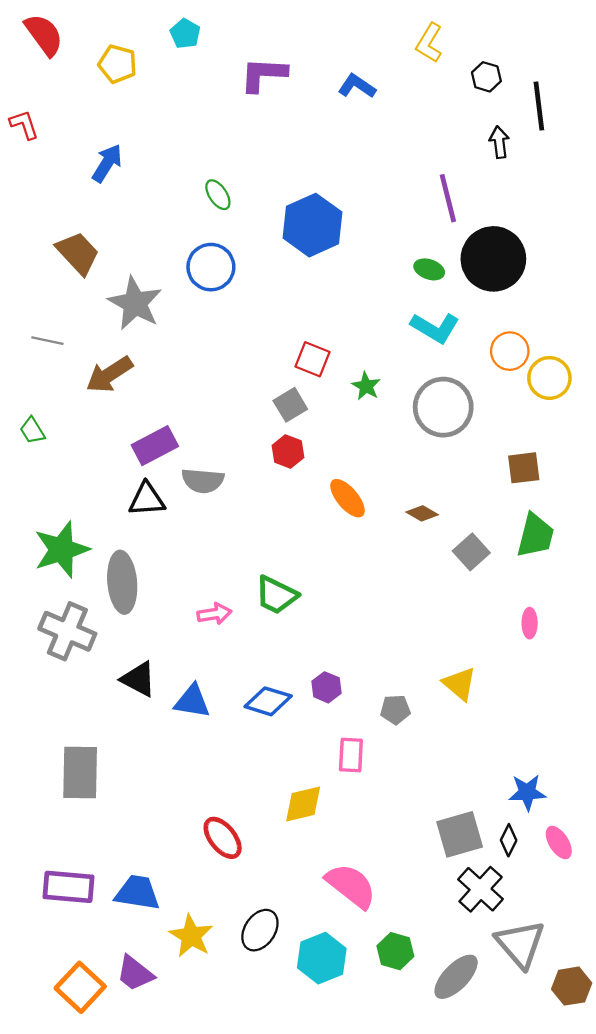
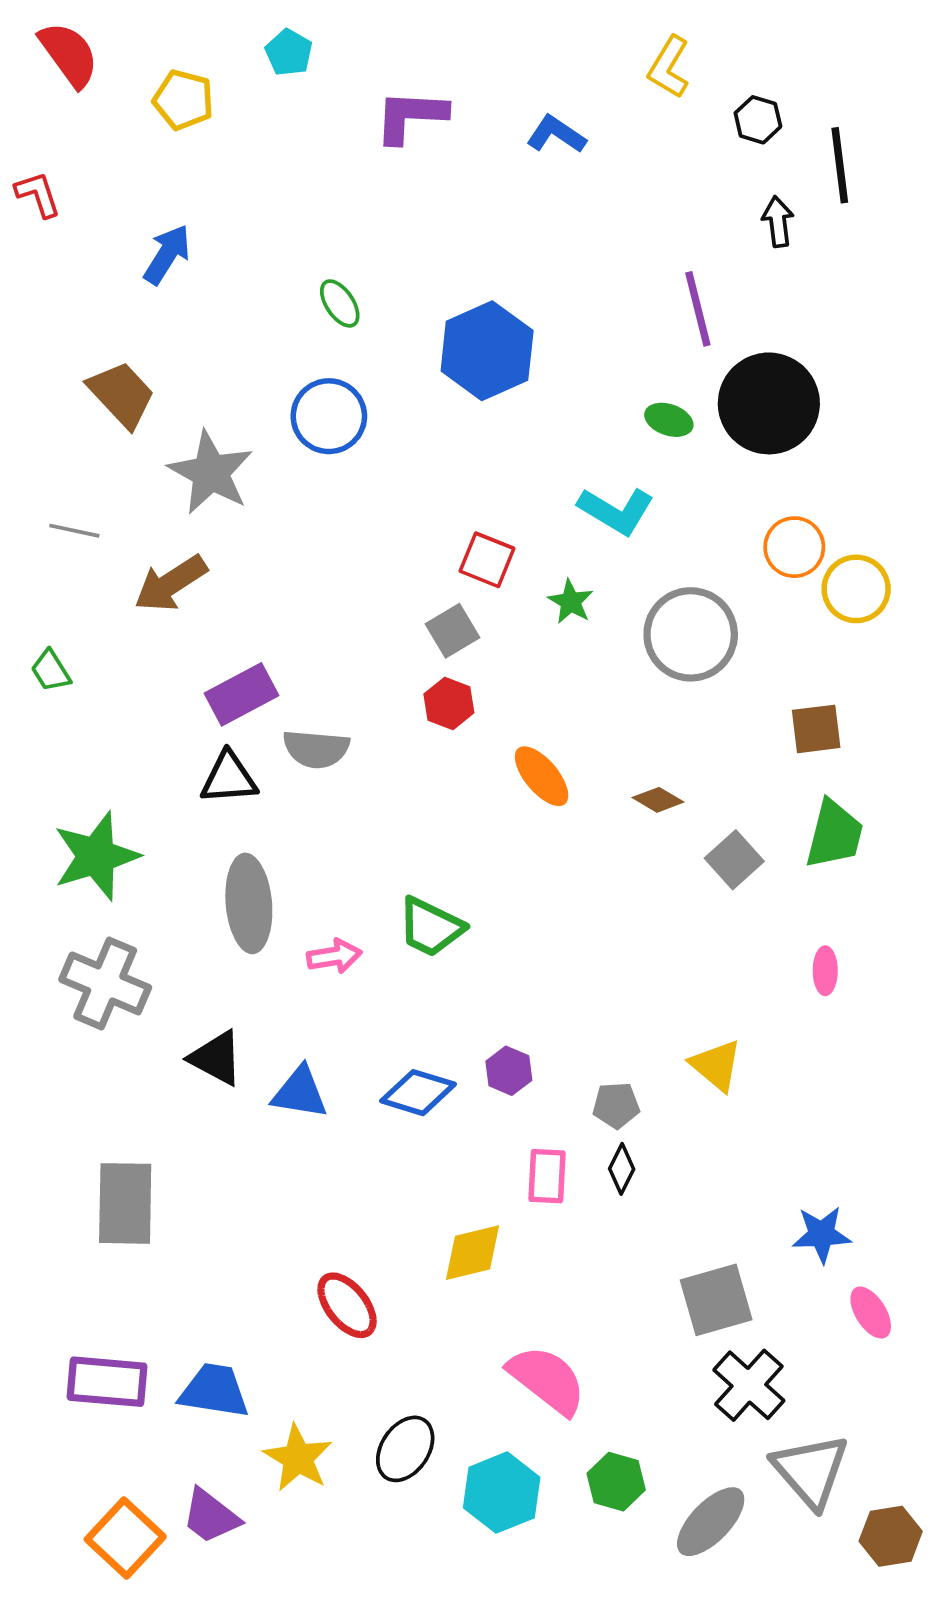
cyan L-shape: (435, 328) -> (616, 511), moved
gray ellipse: (122, 582) -> (249, 903), moved
black diamond: (509, 840) -> (622, 1169), moved

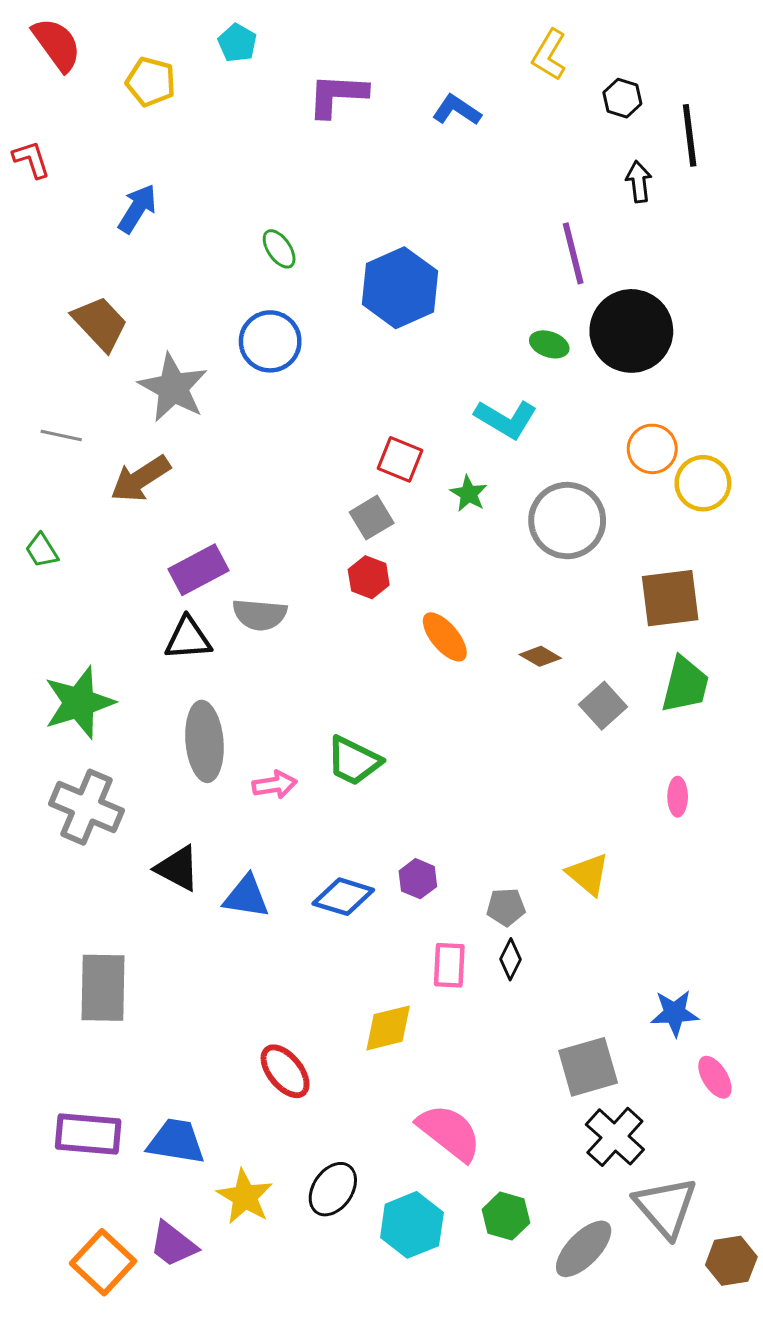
brown square: (816, 729) -> (670, 598), size x1.4

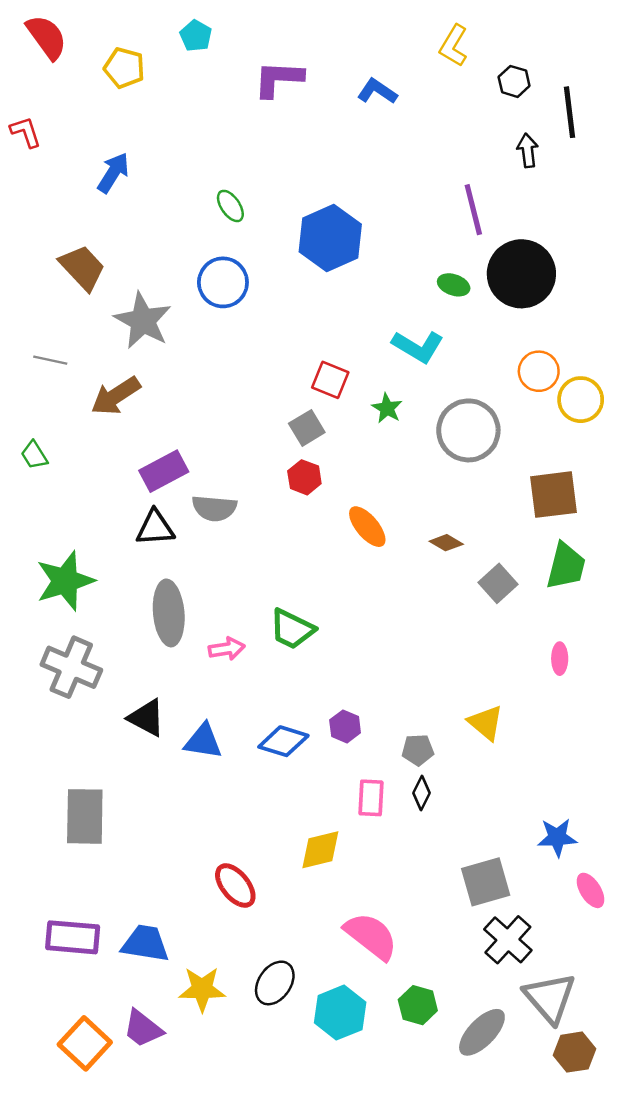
yellow star: (245, 1197) -> (202, 989), turned -30
brown hexagon: (731, 1261) -> (574, 1052), moved

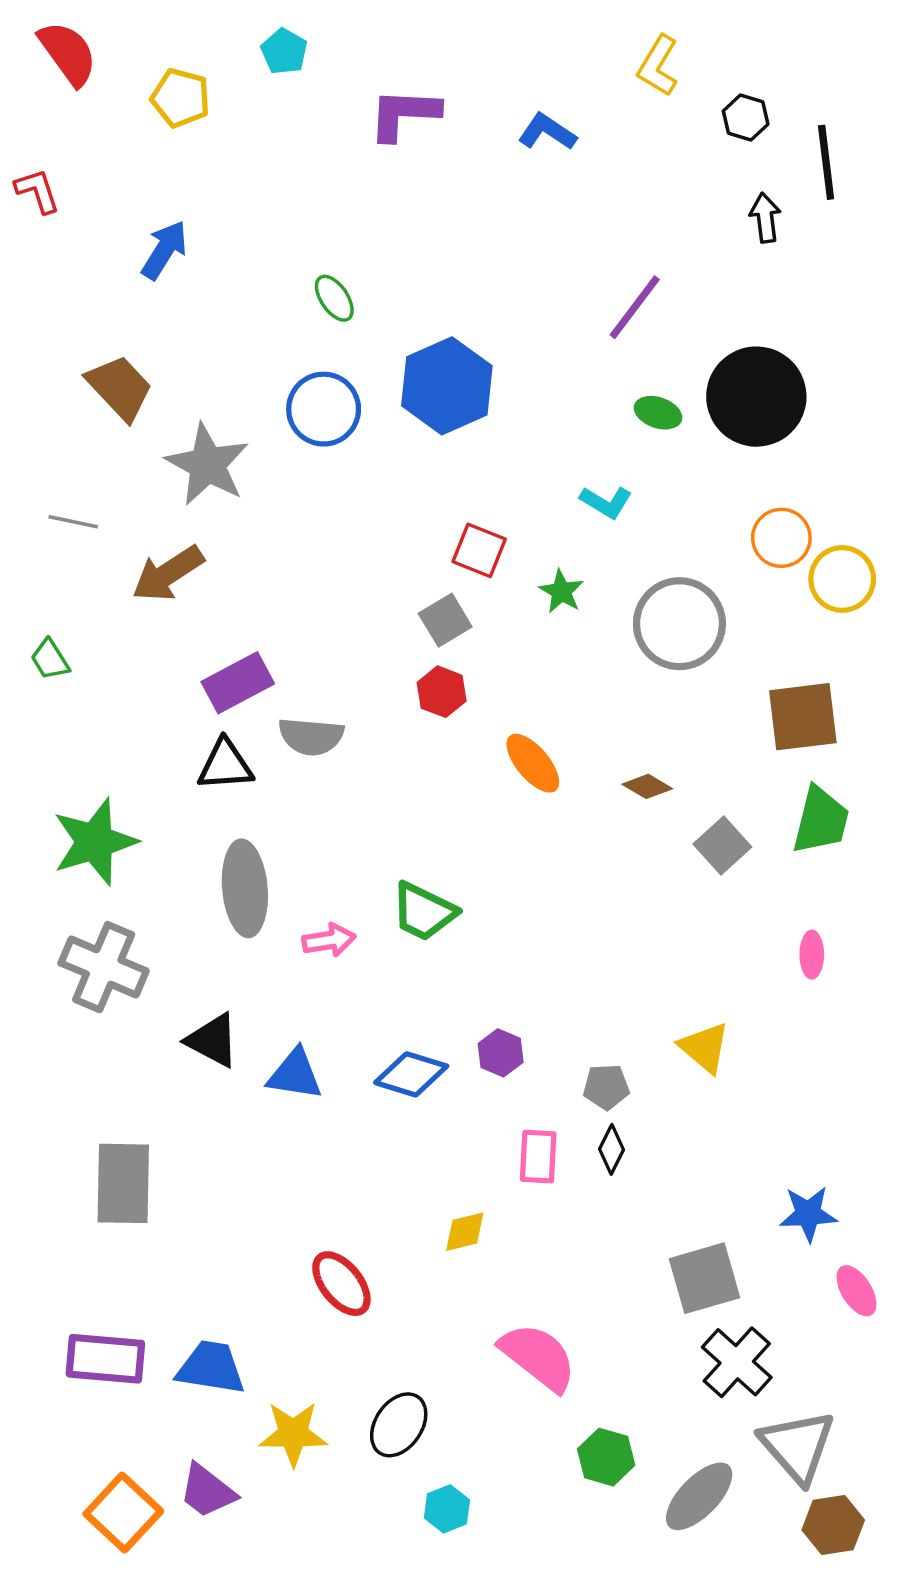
purple line: (473, 210) -> (635, 307), moved, turned 51
blue hexagon: (330, 238) -> (447, 386), moved
cyan L-shape: (418, 347) -> (606, 502), size x0.7
yellow diamond: (320, 850) -> (465, 1232), size x0.7
cyan hexagon: (340, 1013) -> (447, 1509), moved, size x0.6

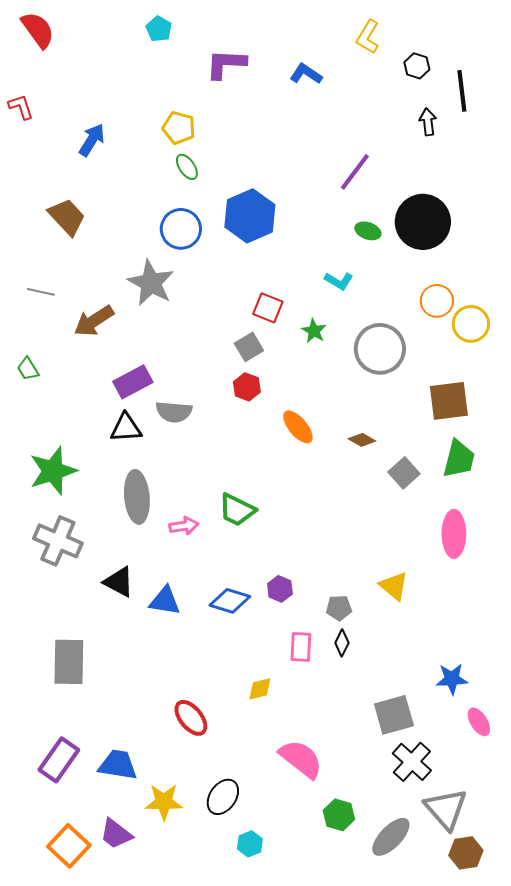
yellow pentagon: (181, 98) -> (179, 128), moved
gray star: (207, 465) -> (151, 283), moved
pink ellipse: (812, 955) -> (454, 534), size x1.8
purple rectangle: (105, 1359) -> (59, 760), turned -60

